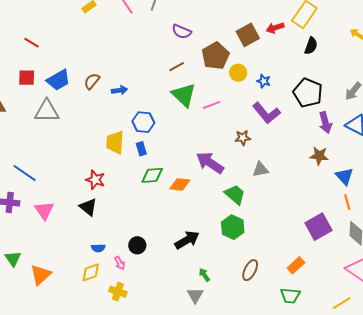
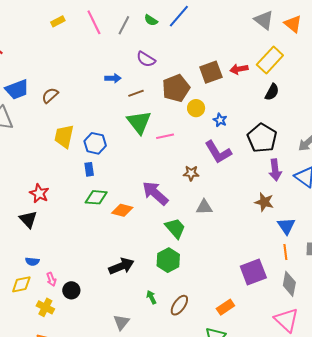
blue arrow: (119, 90) -> (113, 78), moved
yellow trapezoid: (115, 142) -> (64, 136), moved
black circle: (137, 245) -> (71, 290), moved
green arrow: (204, 275) -> (151, 297), moved

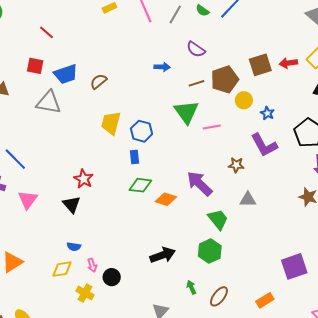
brown line: (136, 93) -> (197, 83), moved

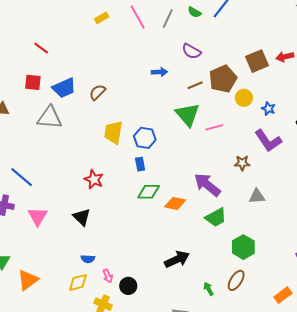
red star: (84, 179) -> (94, 179), moved
green trapezoid: (218, 219) -> (216, 217), moved, turned 105
green hexagon: (210, 251) -> (243, 247), moved
brown ellipse: (219, 296) -> (236, 280), moved

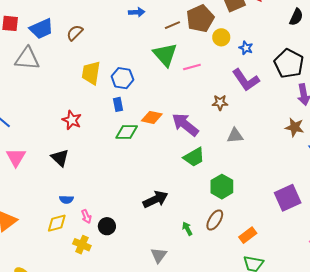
orange diamond: (175, 203) -> (152, 117), moved
orange rectangle: (283, 295) -> (248, 235), moved

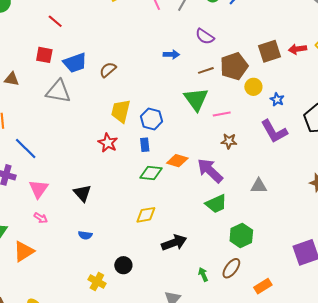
brown star: (220, 103) -> (229, 141), moved
red star: (72, 120) -> (108, 143), moved
pink arrow: (86, 216) -> (41, 218), moved, turned -40
yellow diamond: (57, 223) -> (146, 215), moved

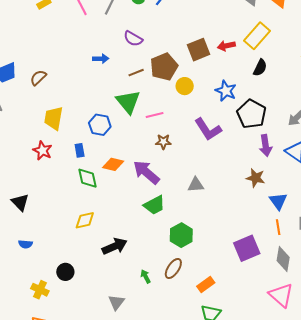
blue star: (277, 99) -> (226, 91), moved, size x1.5
blue hexagon: (152, 119) -> (100, 125), moved
green diamond: (151, 173) -> (87, 178), turned 75

